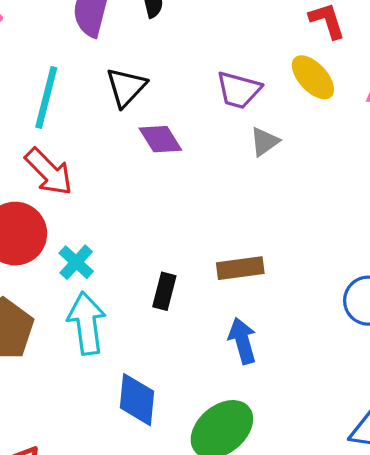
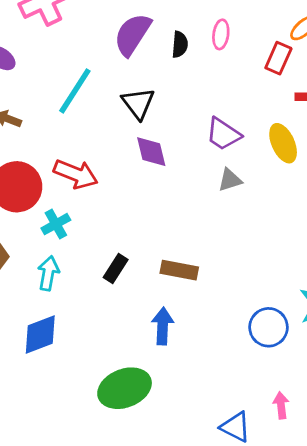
black triangle: (126, 87) -> (138, 103), turned -39
red arrow: (49, 172) -> (76, 174), moved, turned -42
cyan arrow: (87, 323) -> (48, 273), size x0.7
blue diamond: (137, 400) -> (40, 335), moved, turned 45

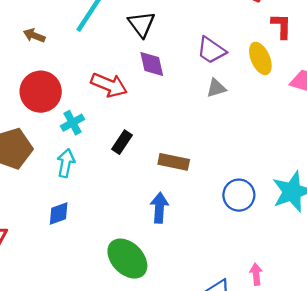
red arrow: (76, 174) -> (109, 85), moved
black rectangle: (116, 269) -> (122, 142), moved
blue circle: (269, 327) -> (239, 195), moved
blue diamond: (40, 335) -> (59, 213), size x0.7
green ellipse: (125, 388) -> (127, 259), turned 66

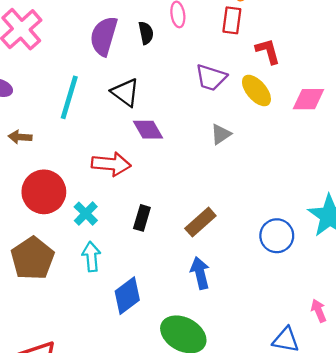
purple trapezoid: (211, 50) -> (211, 78), moved
brown rectangle: (174, 162) -> (200, 222), turned -36
blue diamond: (59, 213) -> (127, 296), moved, size x1.4

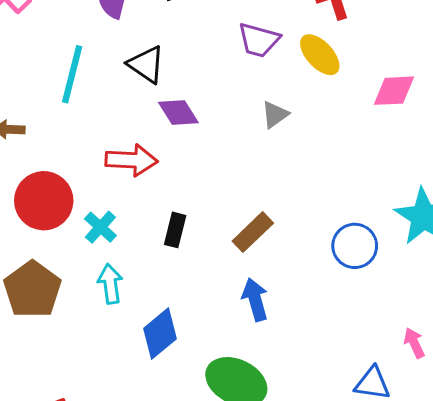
pink diamond: (308, 99) -> (394, 91), moved

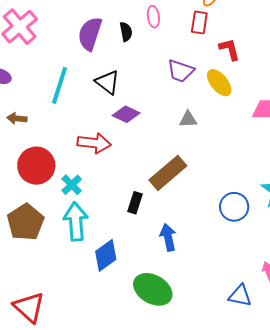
purple diamond: (178, 113) -> (126, 114), turned -36
gray triangle: (275, 115) -> (188, 119), turned 30
black rectangle: (175, 230) -> (135, 203), moved
brown rectangle: (253, 232) -> (168, 173), moved, size x1.4
cyan arrow: (110, 284) -> (76, 222), size x1.5

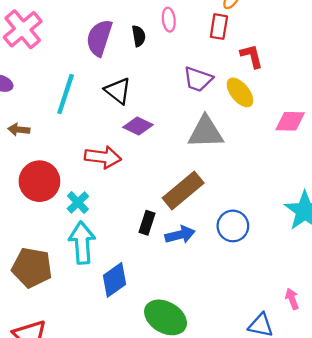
gray triangle: (188, 119) -> (206, 132), size x1.8
blue circle: (234, 207) -> (233, 226), moved
brown pentagon: (26, 222) -> (32, 268), moved, turned -30
blue arrow: (168, 237) -> (180, 235), moved, turned 88

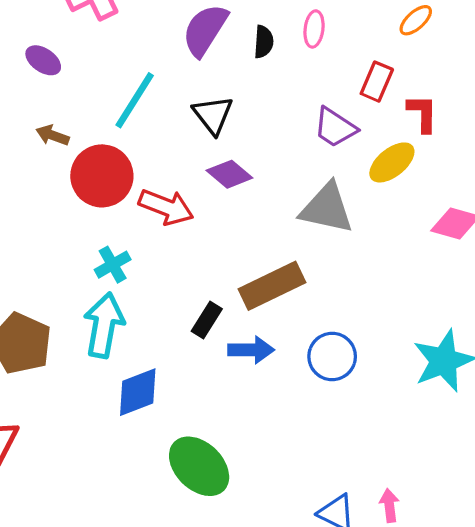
red rectangle: (219, 27) -> (377, 82), moved
yellow ellipse: (240, 92) -> (392, 162), turned 76
red circle: (39, 181) -> (102, 176), moved
pink arrow: (292, 299) -> (389, 505), moved

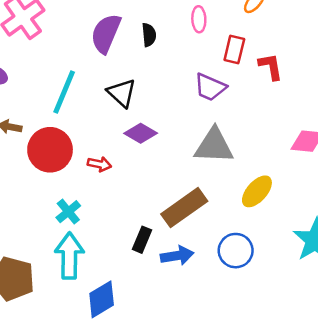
pink ellipse: (314, 29) -> (199, 19), moved
yellow ellipse: (392, 162) -> (257, 191), moved
red arrow: (166, 207) -> (99, 164), size x0.6

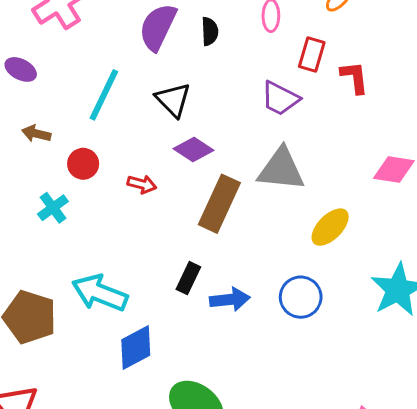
red circle: (50, 150) -> (83, 164), size x0.6
brown rectangle: (184, 208) -> (219, 204), moved, turned -33
cyan cross: (68, 212) -> (53, 208), moved
cyan arrow: (69, 256) -> (100, 293), turned -72

